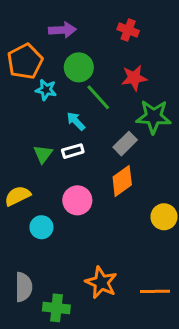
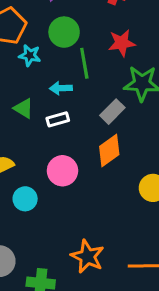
green line: (98, 97) -> (84, 63), turned 32
cyan arrow: (76, 121) -> (61, 88), turned -48
green triangle: (43, 154) -> (24, 108), moved, turned -36

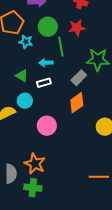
red star: (122, 43) -> (77, 28), moved
pink circle: (62, 171) -> (47, 126), moved
cyan circle: (25, 199) -> (25, 101), moved
orange star: (87, 256) -> (35, 164), moved

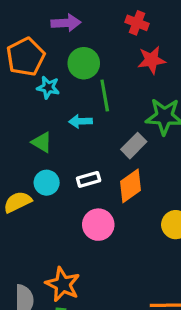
red star: (77, 28) -> (152, 60), moved
white rectangle: (44, 83) -> (89, 179), moved
pink circle: (47, 126) -> (98, 225), moved

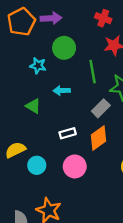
orange pentagon: (26, 57) -> (21, 22), moved
green line: (105, 95) -> (93, 72), moved
cyan circle: (47, 183) -> (37, 165), moved

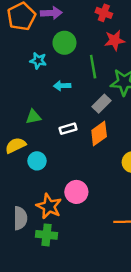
green triangle: (33, 106) -> (33, 117), moved, turned -42
pink circle: (75, 166) -> (76, 192), moved

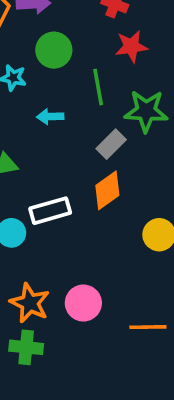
white rectangle: (68, 129) -> (50, 211), moved, size x1.5
pink circle: (76, 192) -> (83, 303), moved

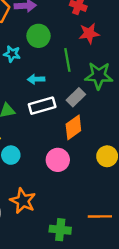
white rectangle: (50, 211) -> (42, 106), moved
pink circle: (83, 303) -> (58, 160), moved
green cross: (26, 347) -> (60, 230), moved

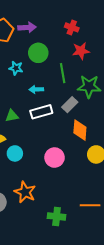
orange diamond: (73, 127) -> (80, 130), moved, turned -50

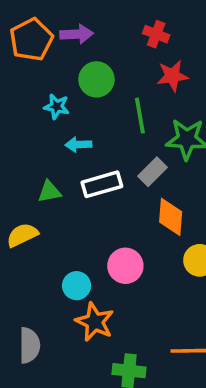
cyan arrow: (36, 89) -> (78, 145), moved
cyan circle: (15, 153) -> (77, 286), moved
orange star: (25, 192) -> (95, 322), moved

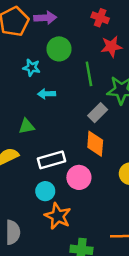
white rectangle: (102, 184) -> (52, 160), moved
orange diamond: (171, 217) -> (95, 144), moved

